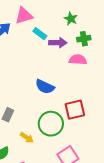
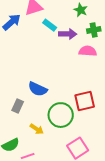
blue semicircle: (45, 87) -> (38, 89), moved

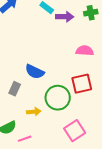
pink semicircle: (88, 51) -> (85, 51), moved
yellow arrow: (37, 129) -> (34, 112), turned -40

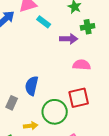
purple arrow: (65, 17) -> (69, 39), moved
blue semicircle: (35, 72) -> (32, 86), turned 78

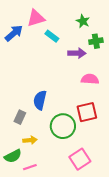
yellow arrow: (31, 126) -> (30, 140), moved

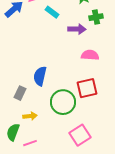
green semicircle: (13, 156) -> (13, 132), turned 138

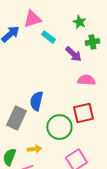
purple arrow: (77, 29) -> (73, 54), turned 42
gray rectangle: (20, 93) -> (16, 118), size x1.6
yellow arrow: (30, 116) -> (34, 149), moved

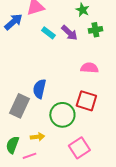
cyan rectangle: (48, 37) -> (48, 33), moved
purple arrow: (73, 54) -> (69, 33), moved
red square: (83, 113) -> (86, 101), turned 30

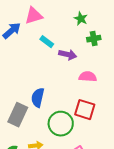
purple arrow: (69, 33) -> (68, 55), moved, turned -30

